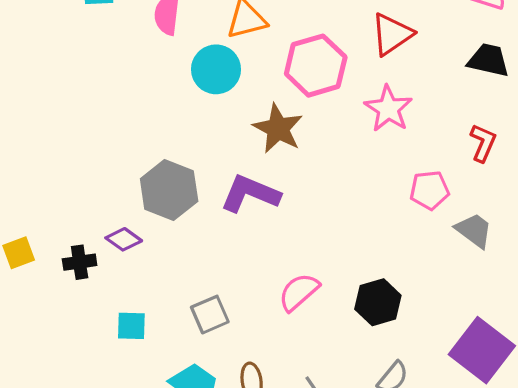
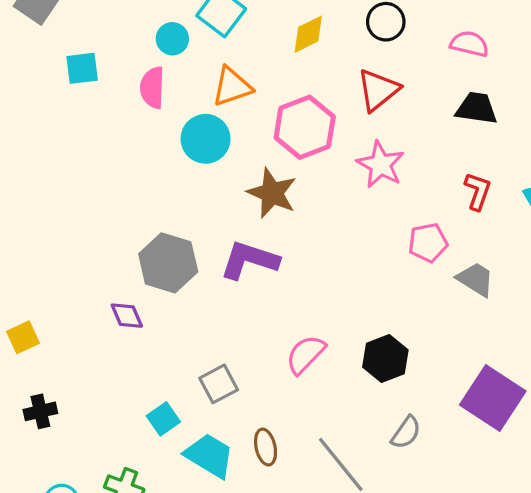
purple diamond: (124, 239) -> (127, 316), turned 36
black cross: (80, 262) -> (40, 411), moved
cyan square: (131, 326) -> (163, 419), moved, turned -32

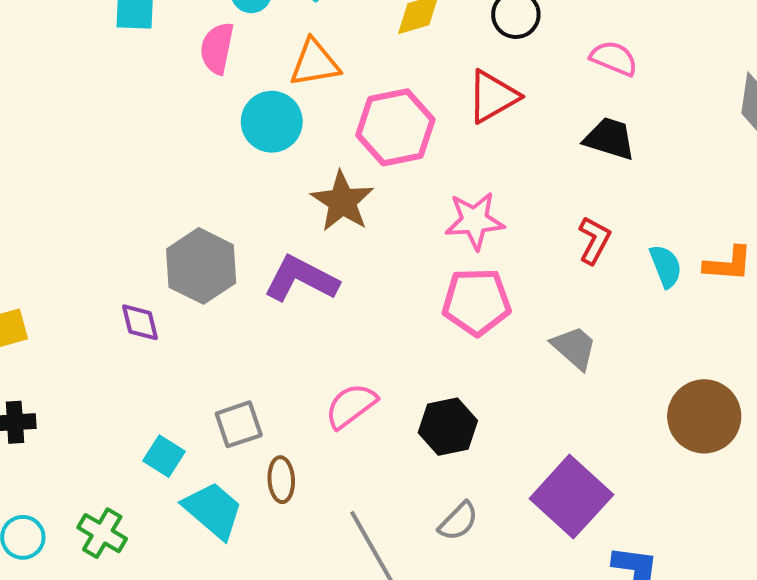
pink star: (381, 165) -> (475, 221), moved, turned 30
pink pentagon: (428, 243) -> (476, 302), moved, size x1.4
cyan square: (163, 419) -> (164, 456), turned -32
brown ellipse: (266, 447) -> (281, 480), moved

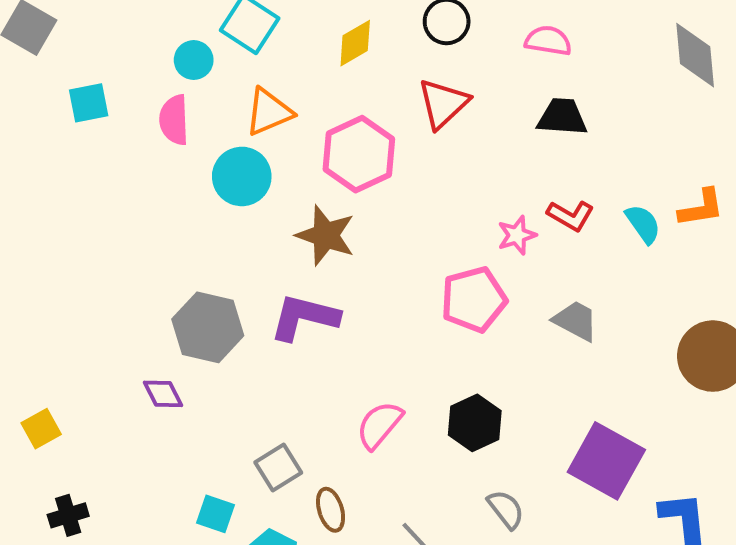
pink star: (475, 221) -> (517, 235), moved, size x0.7
red L-shape: (594, 240) -> (571, 216), turned 105
gray semicircle: (458, 521) -> (506, 509), turned -69

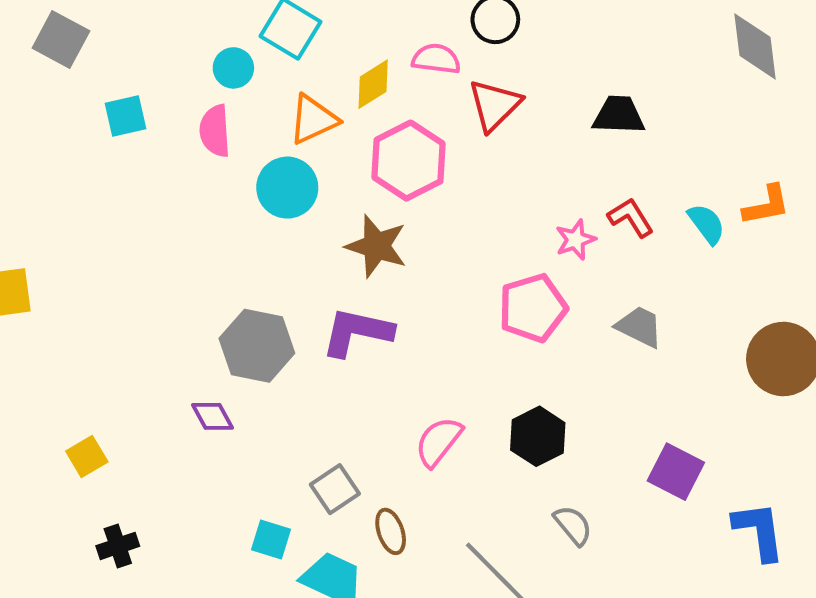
pink semicircle: (548, 41) -> (436, 59), moved
yellow diamond: (355, 43) -> (373, 84), moved
red L-shape: (571, 216) -> (631, 218), turned -150
purple square: (606, 461) -> (676, 472), size x0.7

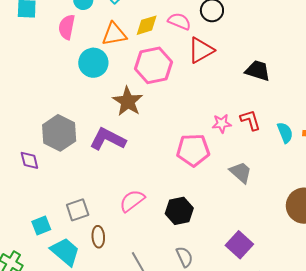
cyan square: (271, 540) -> (41, 225), turned 36

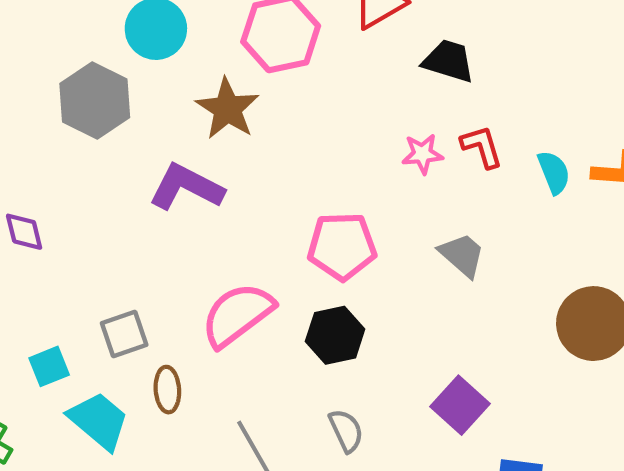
black trapezoid: (258, 71) -> (449, 61), moved
gray hexagon: (59, 133) -> (95, 101), moved
pink pentagon: (193, 150) -> (342, 246), moved
pink semicircle: (132, 201) -> (237, 315), size x1.4

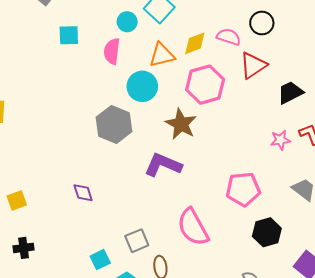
black trapezoid: (449, 61) -> (290, 93), turned -40
pink semicircle: (237, 315) -> (193, 227), turned -78
black hexagon: (335, 335) -> (267, 232), moved

